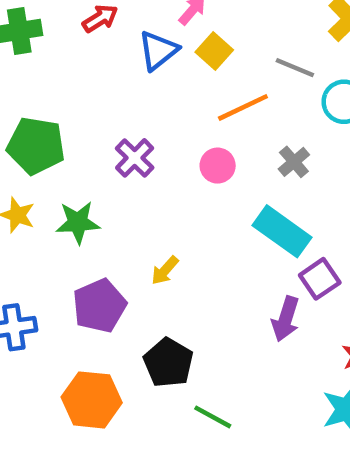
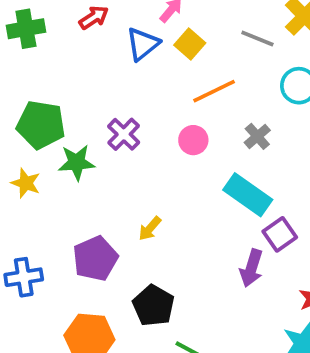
gray line: (295, 68) -> (257, 39), moved
green star: (78, 222) -> (77, 162), moved

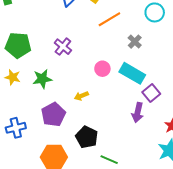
pink circle: (193, 140) -> (102, 69), moved
green star: (77, 162) -> (42, 79), moved
yellow arrow: (150, 228) -> (81, 96), turned 32

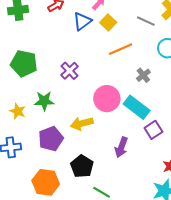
pink circle: (102, 69) -> (107, 99), size x1.6
yellow star: (13, 77) -> (18, 111), moved
yellow arrow: (81, 96) -> (82, 124), size x1.5
purple arrow: (138, 113) -> (121, 147), moved

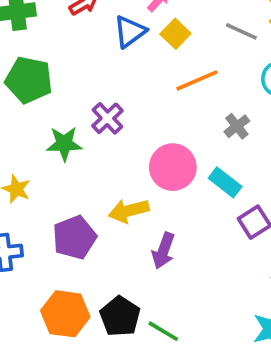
green pentagon: (24, 64) -> (29, 80), moved
green star: (44, 101) -> (64, 144), moved
cyan rectangle: (137, 107) -> (225, 182), size x0.7
purple arrow: (121, 147) -> (163, 251), moved
black pentagon: (82, 166) -> (120, 316), moved

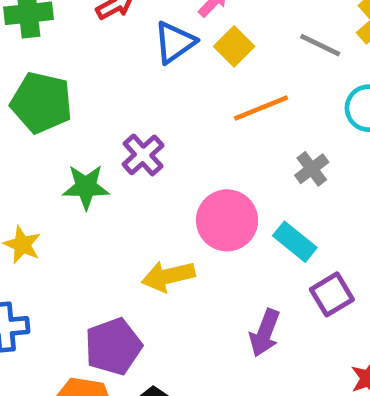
purple pentagon: (74, 237) -> (113, 346), moved
purple arrow: (163, 251) -> (265, 333), moved

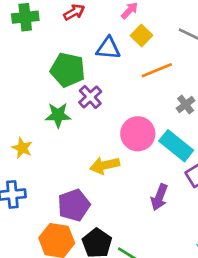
blue triangle: (175, 42) -> (108, 48), moved, turned 40
green pentagon: (41, 103) -> (68, 70), moved
cyan rectangle: (295, 242) -> (176, 146), size x1.4

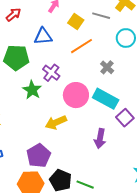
yellow square: (141, 35) -> (76, 22), moved
purple cross: (90, 97) -> (51, 73), moved
green star: (58, 115) -> (32, 90), moved, turned -30

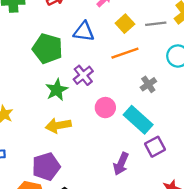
gray line: (101, 16) -> (156, 24), turned -36
pink circle: (76, 95) -> (105, 108), size x0.7
yellow arrow: (56, 122) -> (58, 125), moved

